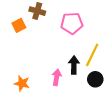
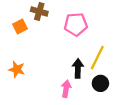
pink arrow: (57, 77) -> (66, 89), moved
orange star: (22, 83) -> (17, 69), moved

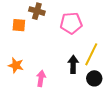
orange square: (20, 26) -> (19, 25), turned 32
pink arrow: (66, 89) -> (41, 78), moved

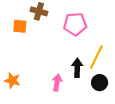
orange star: (16, 65) -> (12, 80), moved
pink arrow: (41, 78) -> (57, 83), moved

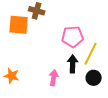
pink pentagon: (75, 24) -> (73, 37), moved
orange square: (20, 26) -> (19, 25), size x1.5

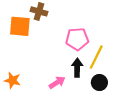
pink arrow: (54, 78) -> (57, 82), turned 49

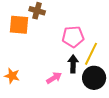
black circle: (99, 82) -> (94, 78), size x1.5

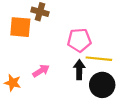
yellow line: (91, 54) -> (99, 59), turned 70
pink arrow: (54, 78) -> (41, 71), moved

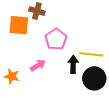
pink pentagon: (79, 40) -> (56, 39), moved, turned -30

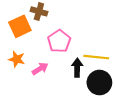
orange square: (19, 25) -> (20, 26), turned -30
orange star: (12, 76) -> (17, 59), moved

